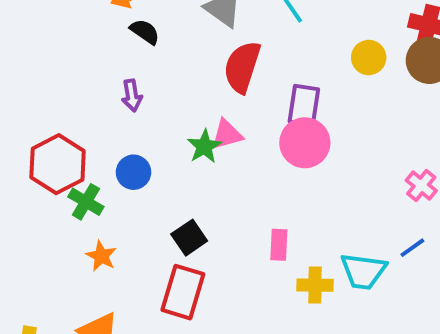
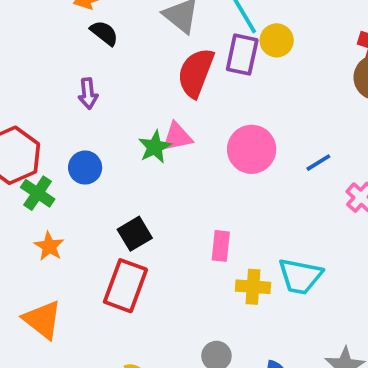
yellow circle: (369, 58) -> (277, 40), moved
purple rectangle: (304, 105) -> (242, 55), moved
blue line: (412, 248) -> (318, 163), moved

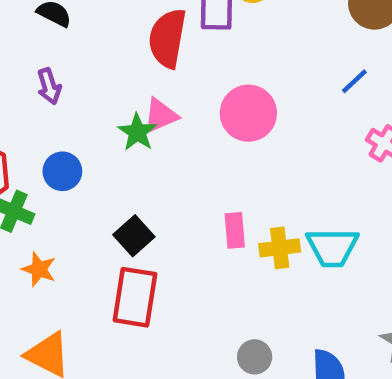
blue line: (318, 163) -> (354, 81), moved
yellow cross: (253, 287) -> (280, 248), moved

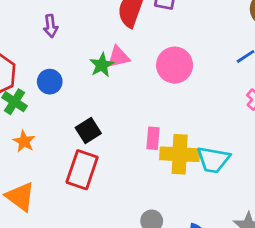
yellow cross: (280, 248) -> (180, 154), size x1.5

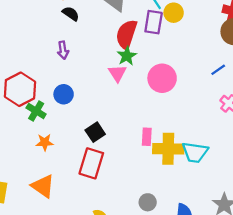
pink triangle: (118, 57) -> (117, 73), turned -48
green star: (102, 65) -> (127, 56), moved
orange star: (24, 141) -> (45, 142), turned -30

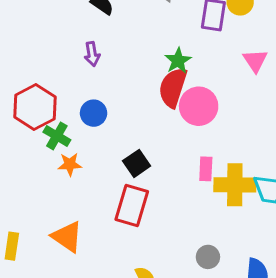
red semicircle: (126, 34) -> (173, 88), moved
pink triangle: (117, 73) -> (255, 61), moved
pink circle: (162, 78) -> (199, 106), moved
orange star: (45, 142) -> (70, 164), moved

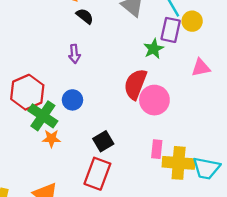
green star: (178, 61) -> (154, 49), moved
pink triangle: (255, 61) -> (201, 68), turned 48
green cross: (57, 136) -> (43, 116), size x1.4

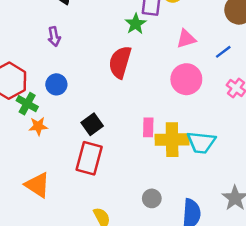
pink circle: (154, 100) -> (186, 79), moved
green cross: (43, 116) -> (27, 104), size x0.7

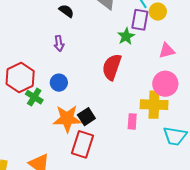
orange star: (38, 126) -> (67, 119), moved, size x1.8
yellow cross: (172, 140) -> (154, 105), moved

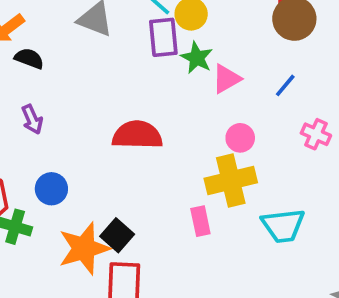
green star: (126, 36) -> (197, 58), moved
red semicircle: (112, 67) -> (137, 135), turned 88
pink circle: (165, 84) -> (240, 138), size x0.6

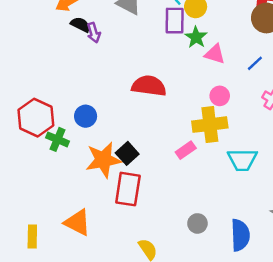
pink triangle: (226, 79) -> (215, 54), turned 40
purple arrow: (32, 119) -> (94, 33), moved
pink rectangle: (200, 221) -> (186, 150), turned 60

